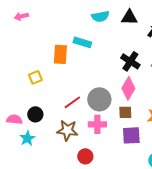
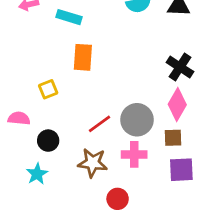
cyan rectangle: (82, 42) -> (69, 17), moved
pink semicircle: (14, 119) -> (19, 118), moved

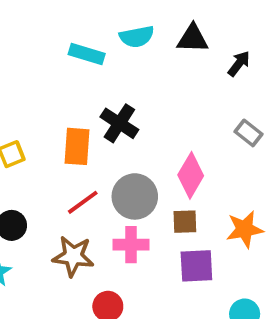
cyan rectangle: (69, 17) -> (87, 54), moved
orange rectangle: (83, 57) -> (77, 146), moved
black cross: (180, 67) -> (119, 123), moved

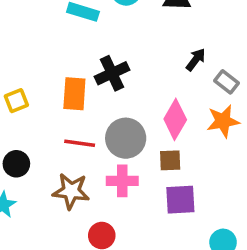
black arrow: (239, 64) -> (196, 60), moved
black cross: (119, 123) -> (112, 73), turned 32
red line: (83, 202) -> (80, 143), turned 44
orange star: (245, 229) -> (223, 121), moved

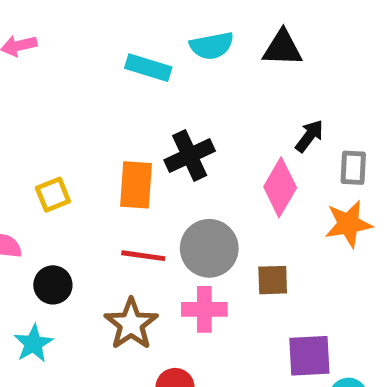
gray rectangle: (226, 82) -> (353, 168), turned 55
pink diamond: (175, 119) -> (280, 187), moved
brown star: (71, 191) -> (131, 324), turned 30
purple square: (180, 200) -> (309, 356), moved

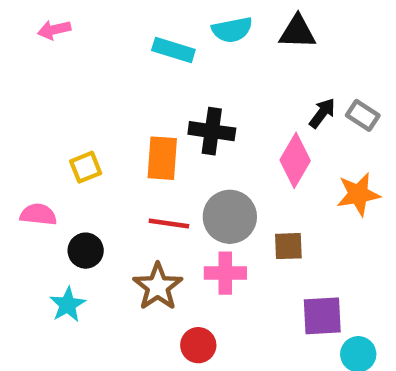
black cross: (190, 156) -> (212, 131), turned 33
gray rectangle: (353, 168) -> (363, 115), moved, turned -60

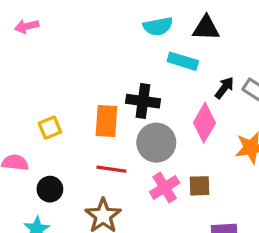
cyan rectangle: (173, 50) -> (183, 61), moved
gray circle: (230, 217) -> (156, 143), moved
pink cross: (225, 273) -> (165, 187), moved, turned -32

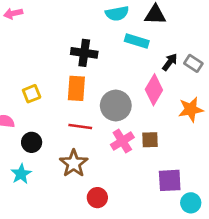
black cross: (143, 101) -> (84, 53), moved

